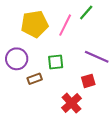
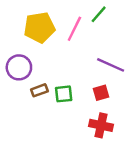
green square: (56, 62) -> (64, 94), moved
red cross: (71, 103) -> (101, 125), moved, turned -36

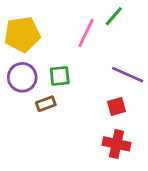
yellow pentagon: (39, 28) -> (22, 34), moved
green square: (64, 94) -> (60, 76), moved

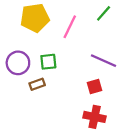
green line: (114, 16) -> (104, 13), moved
yellow pentagon: (22, 34) -> (35, 18), moved

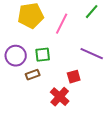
red square: (95, 87) -> (74, 77), moved
red cross: (95, 117) -> (60, 97), moved, turned 30

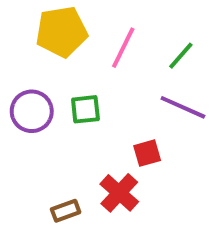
green line: (92, 12) -> (181, 56), moved
brown rectangle: (33, 75) -> (66, 211), moved

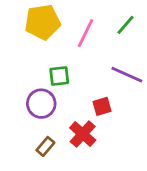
green line: (181, 56) -> (126, 25), moved
purple circle: (32, 111) -> (41, 104), moved
brown rectangle: (66, 211) -> (45, 146), turned -30

